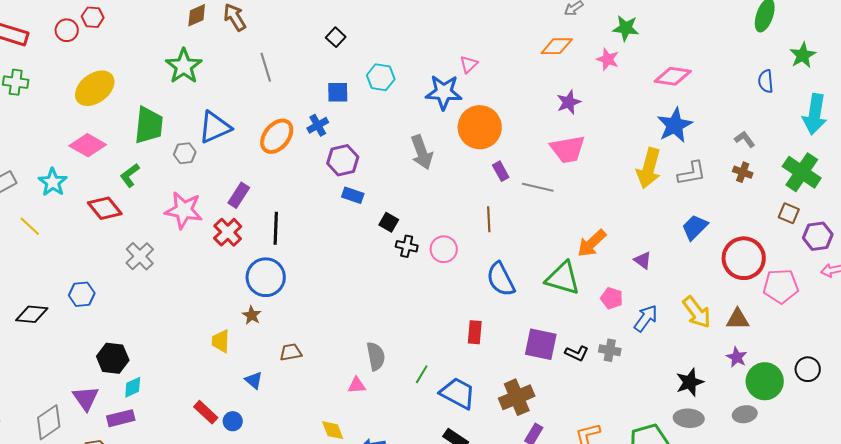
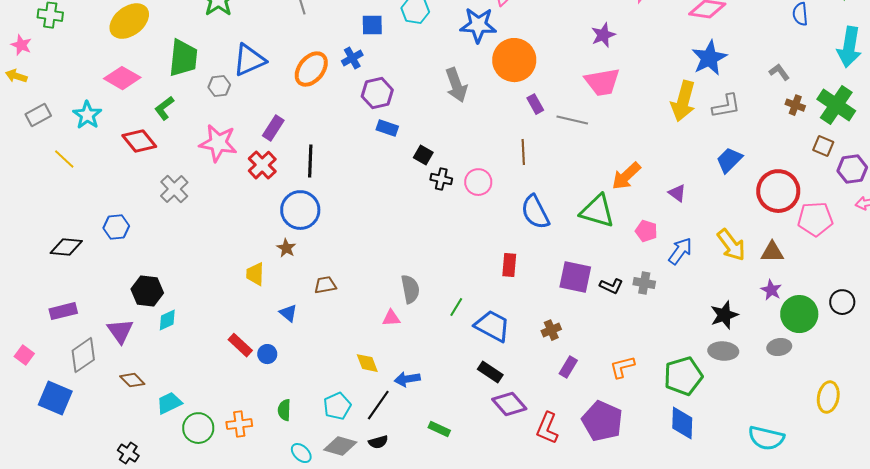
brown cross: (743, 172) -> (795, 105), moved
brown cross: (517, 397) -> (551, 330), size x0.6
purple rectangle: (121, 418) -> (63, 311), moved

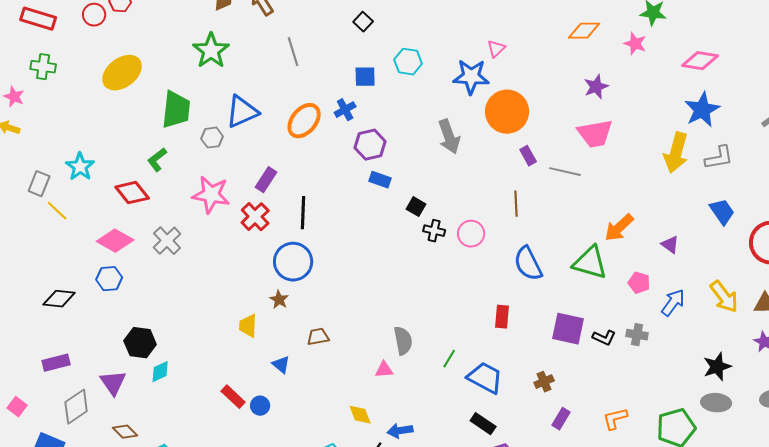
pink diamond: (122, 78) -> (115, 241), moved
gray rectangle: (38, 115) -> (39, 184), moved, turned -40
blue trapezoid: (729, 160) -> (722, 212), turned 100

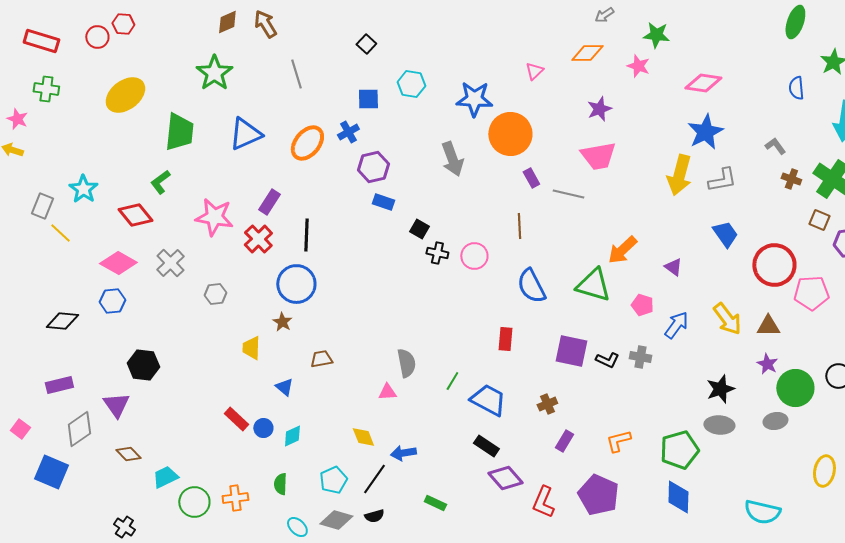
pink triangle: (496, 49) -> (534, 71), moved
gray hexagon: (212, 138) -> (215, 294), moved
cyan diamond: (160, 372) -> (292, 436), moved

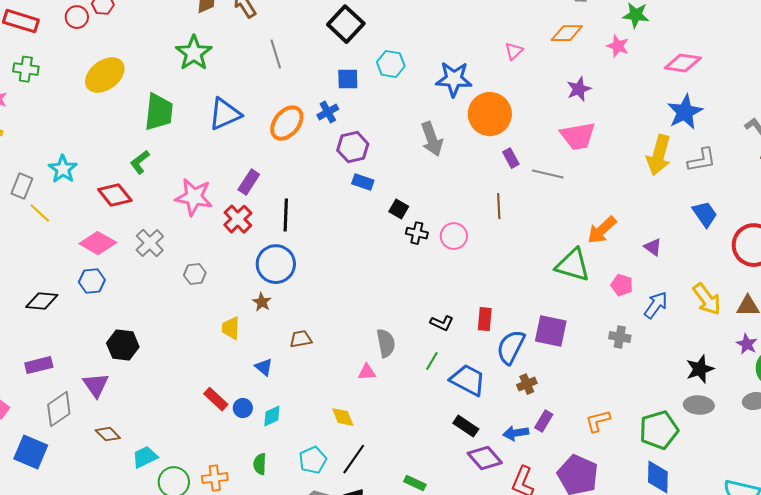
black square: (366, 44) -> (346, 24), size x1.8
blue semicircle: (531, 286) -> (511, 347), moved, turned 54
black L-shape: (607, 360) -> (442, 323), moved
blue arrow: (403, 453) -> (516, 433), moved

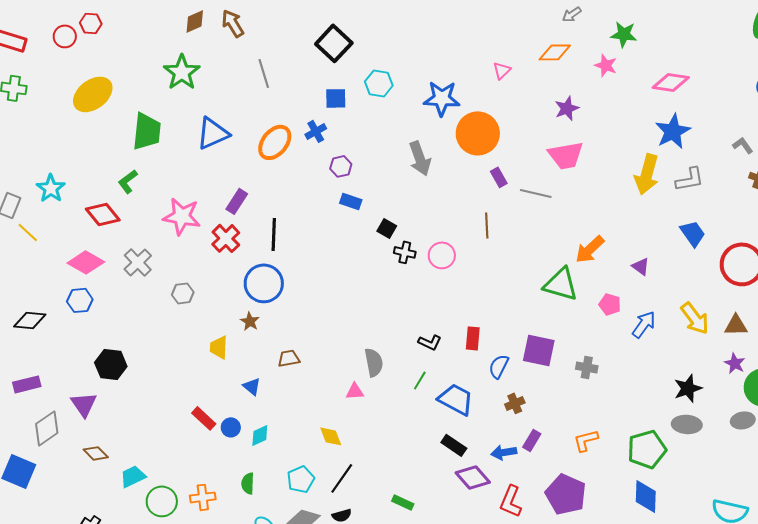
purple hexagon: (353, 147) -> (341, 166), size x0.7
gray cross: (620, 337) -> (587, 367), moved
blue semicircle: (511, 347) -> (499, 366), size x0.7

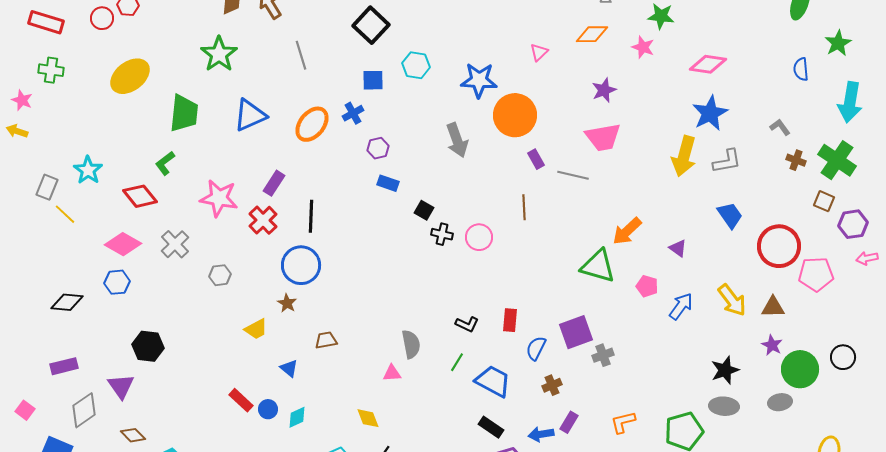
yellow trapezoid: (219, 347) -> (256, 329), turned -120
purple square: (539, 350) -> (576, 332), turned -32
gray cross: (587, 367) -> (603, 355), moved, turned -30

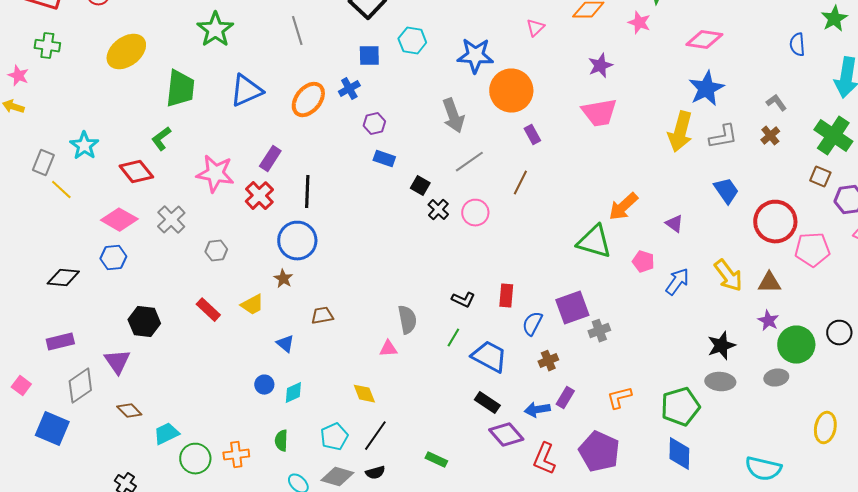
brown cross: (796, 160) -> (770, 136), moved, turned 30
gray line: (573, 175) -> (469, 162), moved, turned -48
brown line: (524, 207) -> (520, 183), turned 30
black cross: (442, 234) -> (438, 210), turned 30
red rectangle: (241, 400) -> (208, 310), moved

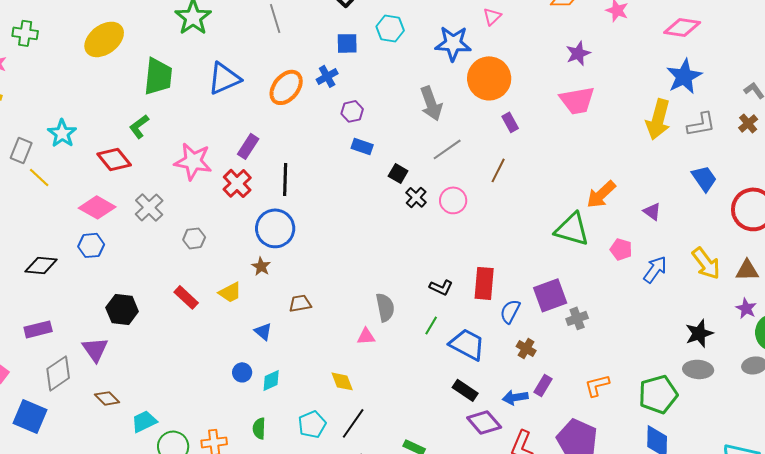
pink triangle: (535, 28) -> (492, 16), moved
red rectangle: (506, 296) -> (484, 283), size x1.4
brown cross: (548, 361) -> (526, 348), turned -36

